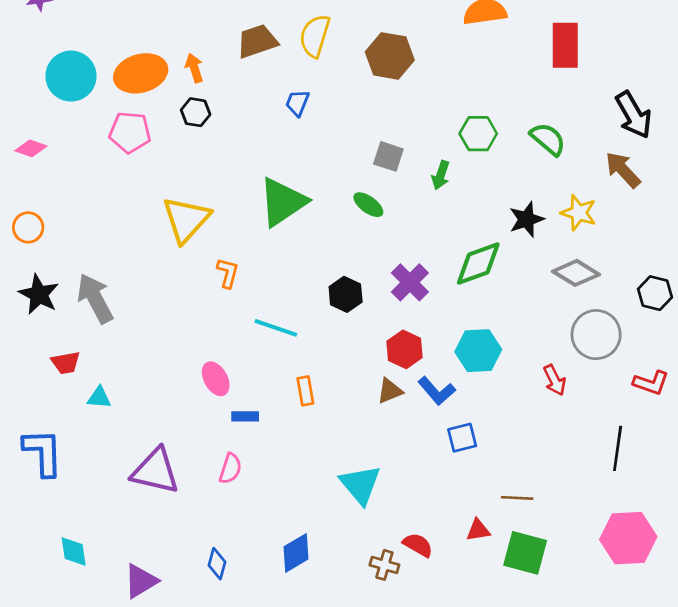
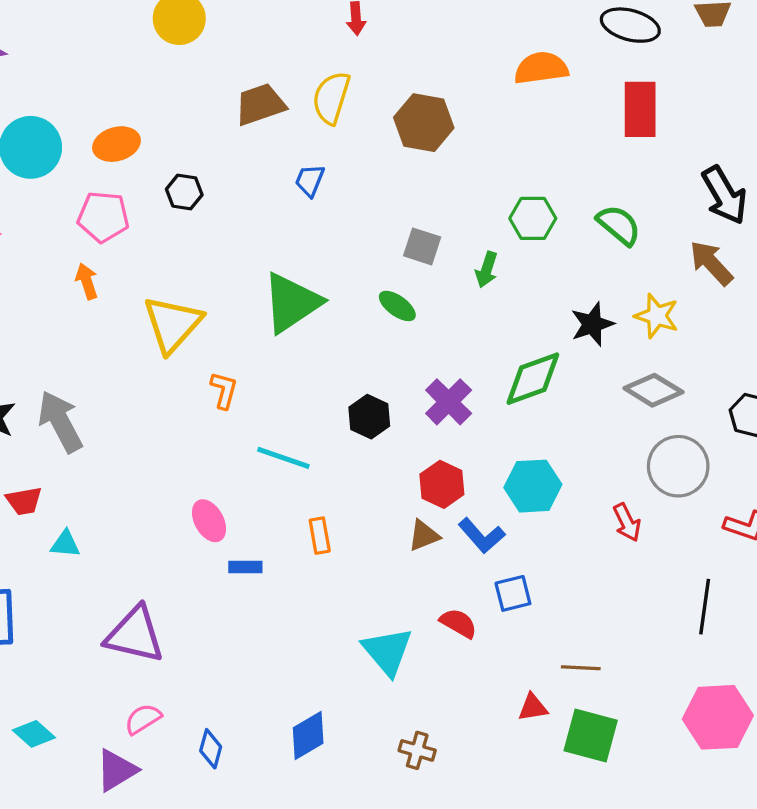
orange arrow: (194, 68) -> (87, 281), moved
orange ellipse: (141, 73) -> (116, 144), size x0.7
pink semicircle: (230, 469) -> (143, 719), moved, turned -140
red semicircle: (418, 545) -> (458, 623), moved
cyan diamond: (74, 552) -> (34, 734), turned -40

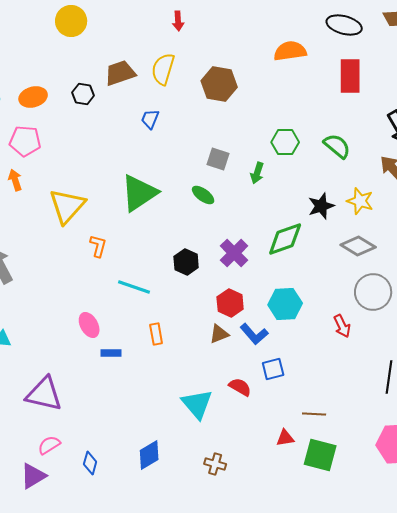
black hexagon: (184, 192) -> (83, 94), moved

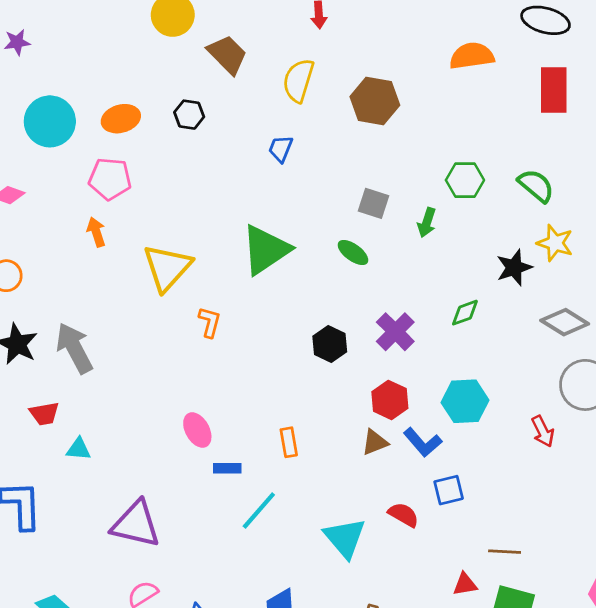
brown trapezoid: (120, 73) -> (227, 54), moved, turned 64
yellow star: (360, 201) -> (555, 243), moved
green diamond: (285, 239) -> (465, 313), size x0.6
cyan line: (134, 287) -> (259, 511), moved, turned -68

